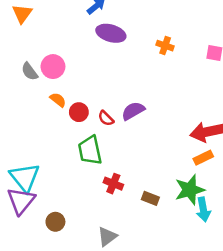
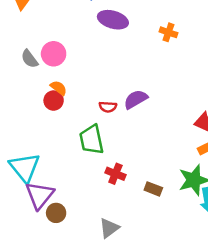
red circle: (79, 112) -> (54, 101), moved
red semicircle: (106, 118) -> (108, 107), turned -42
purple triangle: (21, 201) -> (40, 195), moved

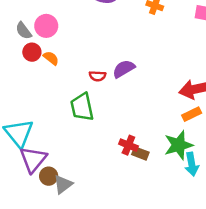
red circle: (54, 101) -> (32, 52), moved
red cross: (115, 174) -> (128, 145), moved
gray triangle: (109, 228) -> (63, 184), moved

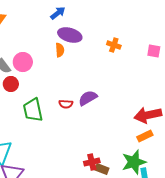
orange semicircle: (51, 58) -> (60, 50), moved, turned 48
green trapezoid: (82, 107) -> (33, 110), moved
red cross: (128, 145) -> (92, 162), turned -35

